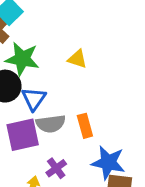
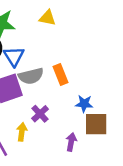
blue star: (108, 162) -> (84, 104), size x0.6

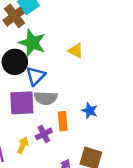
orange rectangle: (61, 75) -> (63, 121), moved
blue star: (84, 104) -> (90, 111), moved

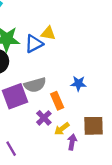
blue triangle: (36, 76) -> (34, 44), moved, turned 36
yellow arrow: (23, 145) -> (62, 129), moved, turned -133

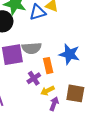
blue star: (78, 83) -> (69, 54), size x1.5

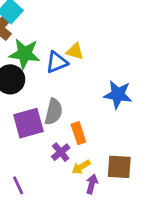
gray semicircle: (32, 48) -> (54, 112), turned -66
blue star: (69, 54) -> (118, 95), moved

